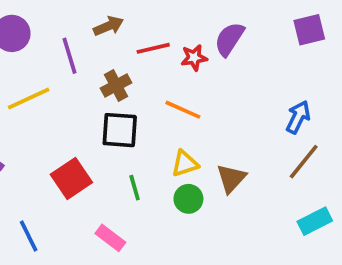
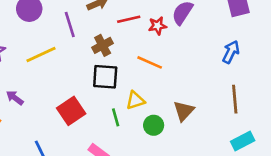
blue arrow: (298, 117) -> (231, 52), moved
brown line: (304, 162) -> (235, 99), turned -44
yellow triangle: (185, 164) -> (135, 100), moved

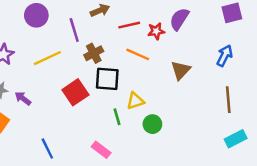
brown cross: (103, 45) -> (94, 53), moved
orange line: (150, 62) -> (138, 54), moved
red square: (71, 111) -> (75, 92), moved
brown triangle: (184, 111) -> (181, 70), moved

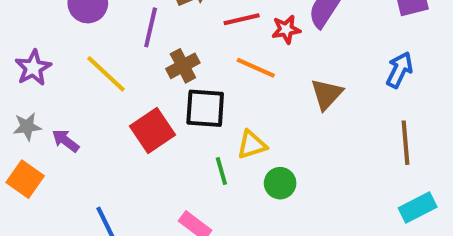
purple line: (74, 30) -> (151, 27), turned 30
yellow line: (47, 58) -> (106, 74), turned 68

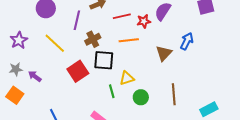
orange line: (256, 68) -> (129, 40), turned -30
blue arrow: (399, 70) -> (187, 41), moved
brown line: (406, 143) -> (174, 94), moved

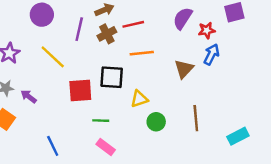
red star: (144, 21) -> (207, 30), moved
brown cross: (93, 39) -> (107, 34), moved
red square: (78, 71) -> (80, 90), turned 30
green line: (112, 91) -> (101, 121), moved, turned -72

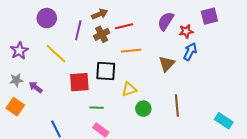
cyan rectangle: (238, 136) -> (224, 121), moved, turned 60

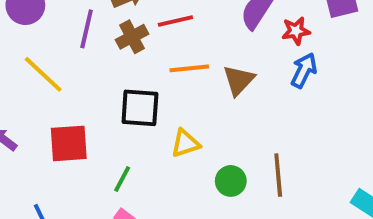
brown triangle: (167, 64) -> (239, 80), moved
red square: (79, 82) -> (69, 143), moved
green line: (97, 108) -> (122, 179), turned -64
green circle: (143, 109) -> (231, 181), moved

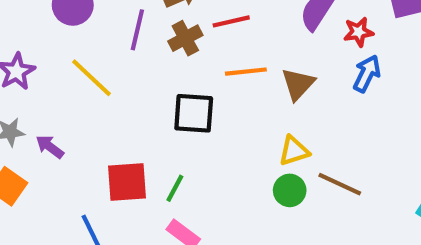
red square: (69, 143) -> (127, 182), moved
yellow triangle: (185, 143) -> (294, 151), moved
brown line: (278, 175) -> (340, 184), turned -60

